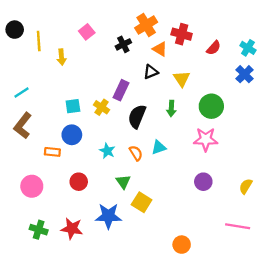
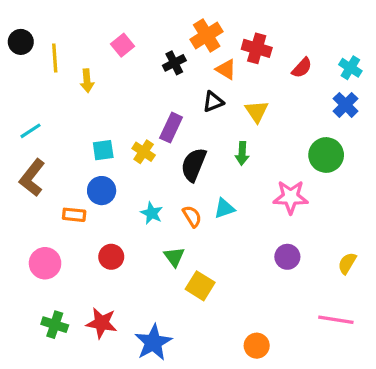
green circle: (211, 106) -> (326, 155), moved
blue star: (108, 216) -> (153, 342), moved, turned -30

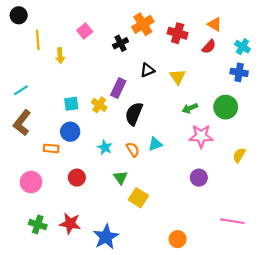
black circle: (21, 42) -> (19, 15), moved
orange triangle: (226, 69) -> (214, 24), moved
blue cross: (346, 105) -> (239, 72), turned -36
green arrow: (242, 153) -> (190, 108), moved, turned 64
yellow semicircle: (347, 263) -> (239, 155), moved

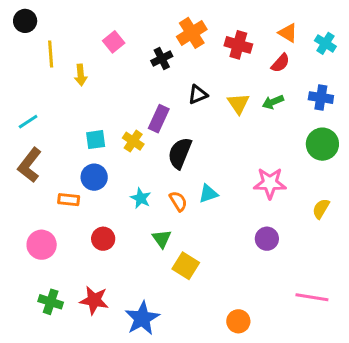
cyan cross: (242, 47) -> (325, 43), moved
green circle: (226, 107) -> (322, 144), moved
green arrow: (190, 108) -> (273, 102), moved

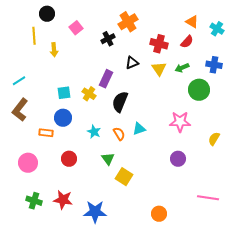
black circle: (25, 21) -> (47, 14), moved
red cross: (238, 45) -> (159, 44), moved
green circle: (322, 144) -> (199, 90), moved
blue star: (142, 318) -> (95, 212), turned 30

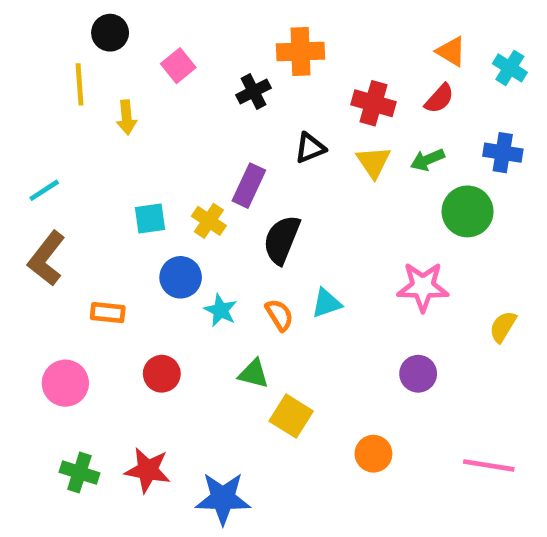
orange cross: (128, 22) -> (301, 52), turned 30
blue circle: (63, 118) -> (181, 277), moved
green triangle: (108, 159) -> (254, 374), turned -40
orange circle: (159, 214) -> (373, 454), moved

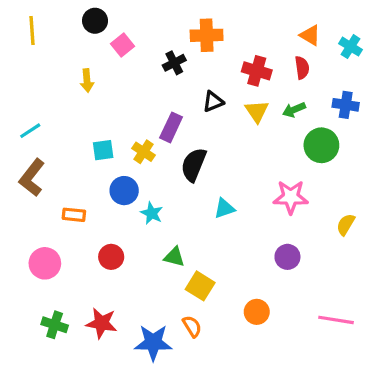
black circle: (110, 33) -> (95, 21), moved
yellow line: (79, 84) -> (32, 30), moved
red semicircle: (439, 99) -> (302, 68), turned -50
orange semicircle: (279, 315) -> (192, 326), moved

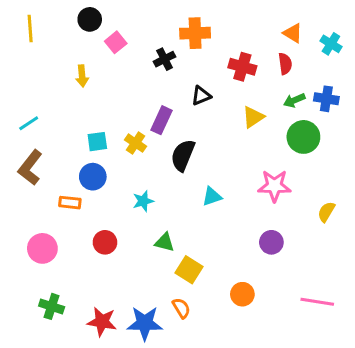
green arrow: (294, 110) -> (294, 100), moved
yellow triangle: (257, 111) -> (253, 117), moved, turned 30
blue circle: (124, 191) -> (93, 177), moved
cyan star: (152, 213) -> (143, 201), turned 30
red star: (101, 323) -> (102, 322), moved

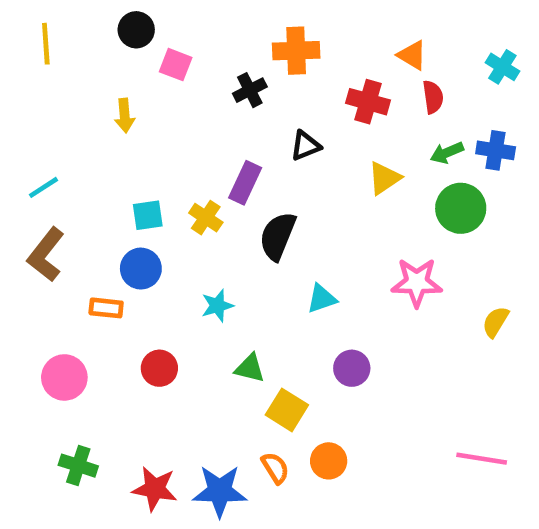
orange triangle: (293, 33) -> (412, 55), moved
pink square: (116, 42) -> (176, 65), turned -30
purple circle: (271, 242) -> (352, 368), moved
orange circle: (242, 294) -> (329, 461), moved

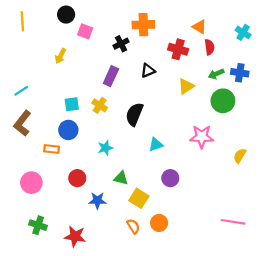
yellow arrow: (125, 116) -> (60, 56), turned 32
purple rectangle: (245, 183) -> (111, 76), moved
blue star: (220, 491) -> (97, 201), moved, size x0.7

